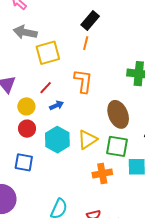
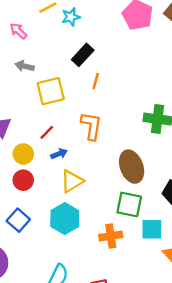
black rectangle: (90, 20) -> (83, 55), moved
gray arrow: (25, 32) -> (25, 66), size x0.7
yellow triangle: (87, 139) -> (72, 181), moved
cyan hexagon: (57, 140) -> (65, 219), moved
blue square: (24, 162) -> (18, 220), turned 30

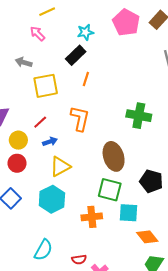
cyan star: (71, 17) -> (85, 32), moved
pink arrow: (18, 31) -> (37, 34), moved

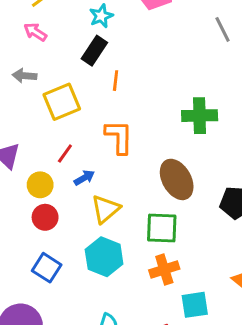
green square: (110, 190) -> (162, 228), moved
cyan square: (129, 213) -> (195, 305), moved

